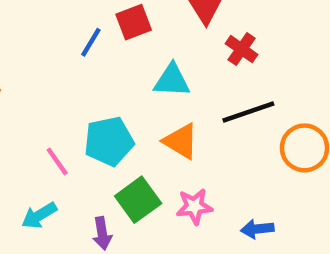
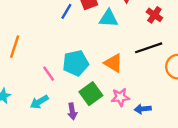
red cross: (242, 49) -> (154, 15), moved
cyan triangle: (172, 80) -> (109, 18), moved
blue arrow: (257, 229) -> (143, 109), moved

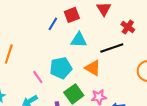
cyan triangle: (109, 18) -> (79, 40), moved
black line: (149, 48) -> (112, 48), moved

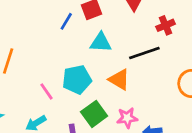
red cross: (128, 27) -> (166, 25), turned 32

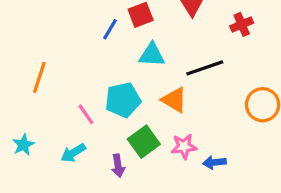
red cross: (166, 25) -> (242, 24), moved

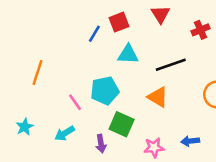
orange triangle: (174, 100) -> (158, 97), moved
green square: (144, 142) -> (122, 124), turned -30
pink star: (184, 146) -> (154, 148), moved
blue arrow: (214, 163) -> (190, 141), moved

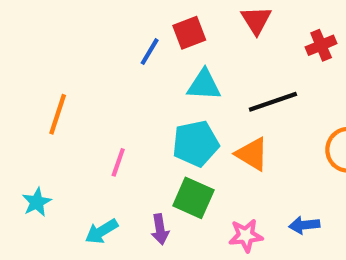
cyan pentagon: (105, 91) -> (196, 144), moved
pink line: (75, 102) -> (118, 162), turned 54
cyan arrow: (65, 133) -> (101, 231), moved

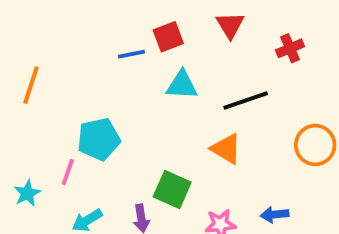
blue line: (150, 52) -> (132, 54), turned 48
orange line: (58, 114) -> (31, 85), moved
cyan pentagon: (196, 144) -> (99, 139), moved
pink line: (118, 162) -> (68, 172), moved

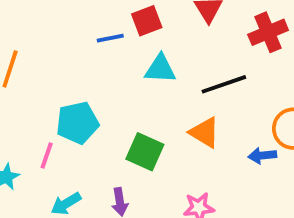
red cross: (290, 48) -> (268, 32), size x1.4
green square: (172, 189) -> (145, 152), moved
blue arrow: (275, 215) -> (262, 156), moved

